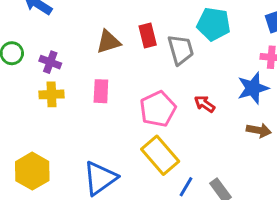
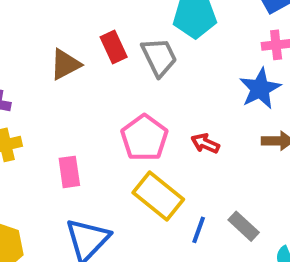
pink rectangle: (101, 91) -> (69, 172), moved
red arrow: (205, 104) -> (205, 143), moved

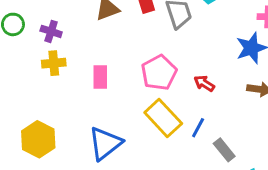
pink rectangle: (69, 172) -> (100, 77), moved
blue line: (199, 230) -> (198, 128), moved

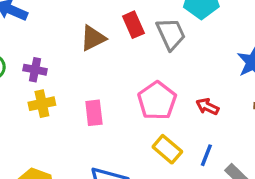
yellow rectangle: (163, 118) -> (167, 149), size x0.7

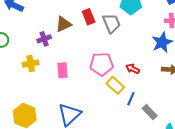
purple cross: (35, 70) -> (44, 39), moved, turned -32
pink pentagon: (157, 101) -> (102, 64), turned 30
yellow rectangle: (167, 149) -> (115, 85), moved

